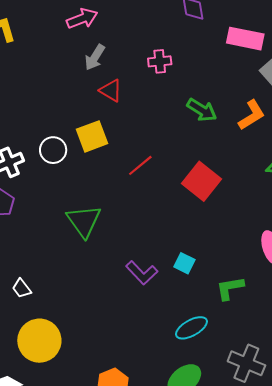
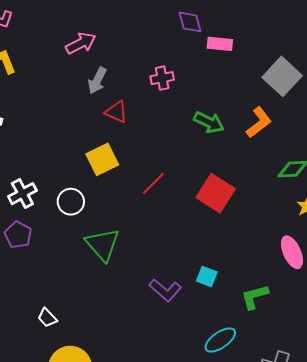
pink rectangle: (245, 39) -> (220, 44), moved, size x0.7
white circle: (53, 150) -> (71, 202), moved

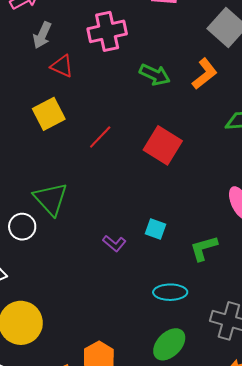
pink cross: (162, 78) -> (107, 31), size x1.6
white circle: (71, 202) -> (22, 227), moved
purple L-shape: (165, 290) -> (114, 243), size x0.7
cyan ellipse: (220, 340) -> (170, 292), turned 36

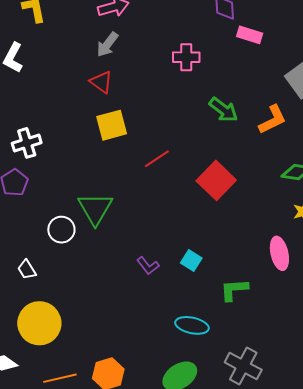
pink cross: (107, 31) -> (186, 57), size x0.7
gray arrow: (42, 35) -> (107, 44), moved
red triangle: (62, 66) -> (101, 82), moved

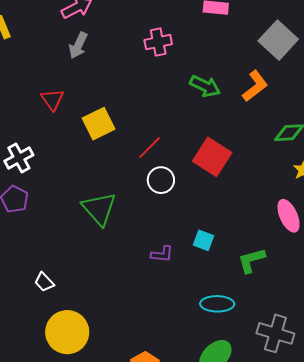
red triangle: (101, 82) -> (52, 100), moved, turned 30
white circle: (61, 230) -> (161, 180), moved
purple L-shape: (148, 266) -> (162, 254), turned -35

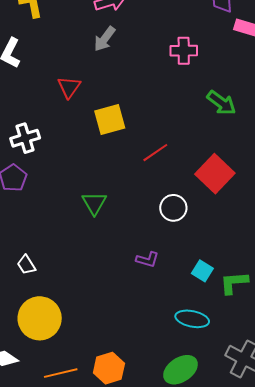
white circle: (161, 180) -> (173, 208), moved
green triangle: (99, 209) -> (94, 203), size x0.7
cyan square: (204, 240) -> (202, 271), moved

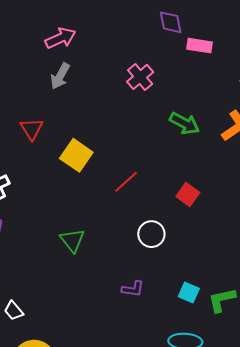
pink cross: (184, 51) -> (140, 77), turned -32
yellow square: (110, 119) -> (76, 155), turned -32
red square: (215, 174) -> (188, 194), size x0.6

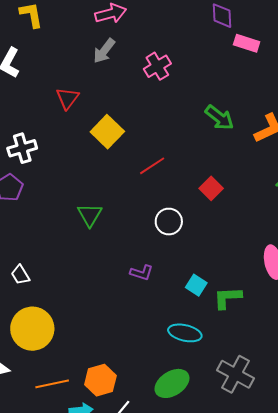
pink cross: (140, 77) -> (157, 66), moved

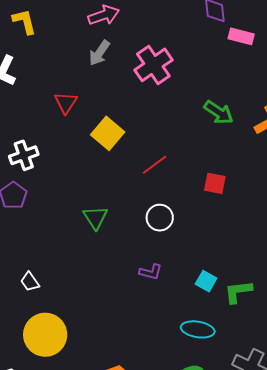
pink cross: (157, 66) -> (153, 65), size x1.4
red square: (211, 188) -> (215, 183), turned -30
white circle: (169, 222) -> (160, 218), moved

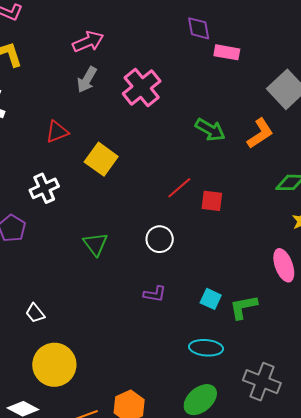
red triangle: (66, 103) -> (57, 132), turned 40
white cross: (24, 155) -> (44, 188), moved
red line: (155, 165) -> (179, 188), moved

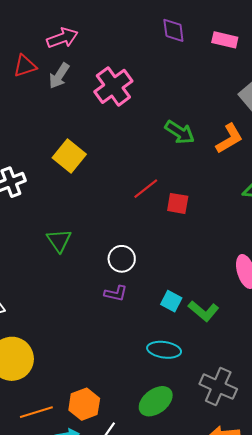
pink rectangle: (227, 52) -> (225, 40), moved
red triangle: (57, 132) -> (25, 66), moved
white circle: (160, 239) -> (122, 259), moved
green L-shape: (243, 307) -> (204, 311), turned -132

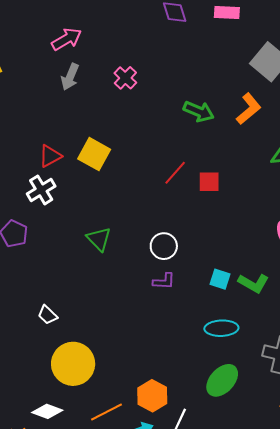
red triangle: (25, 66) -> (50, 156), moved
pink cross: (113, 86) -> (125, 78), size x0.6

